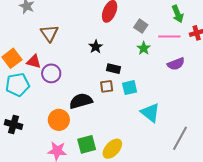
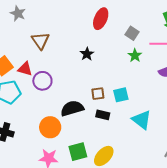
black rectangle: (114, 69) -> (103, 115), moved

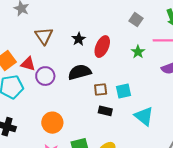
red ellipse: (101, 19) -> (102, 47), moved
gray square: (132, 33) -> (136, 20), moved
black star: (87, 54) -> (79, 39), moved
black semicircle: (72, 108) -> (80, 72), moved

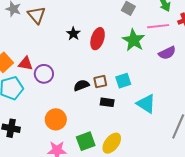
brown triangle: (44, 36) -> (37, 15), moved
green star: (138, 52) -> (134, 40), size x1.6
black semicircle: (80, 72) -> (81, 85), moved, size x0.7

